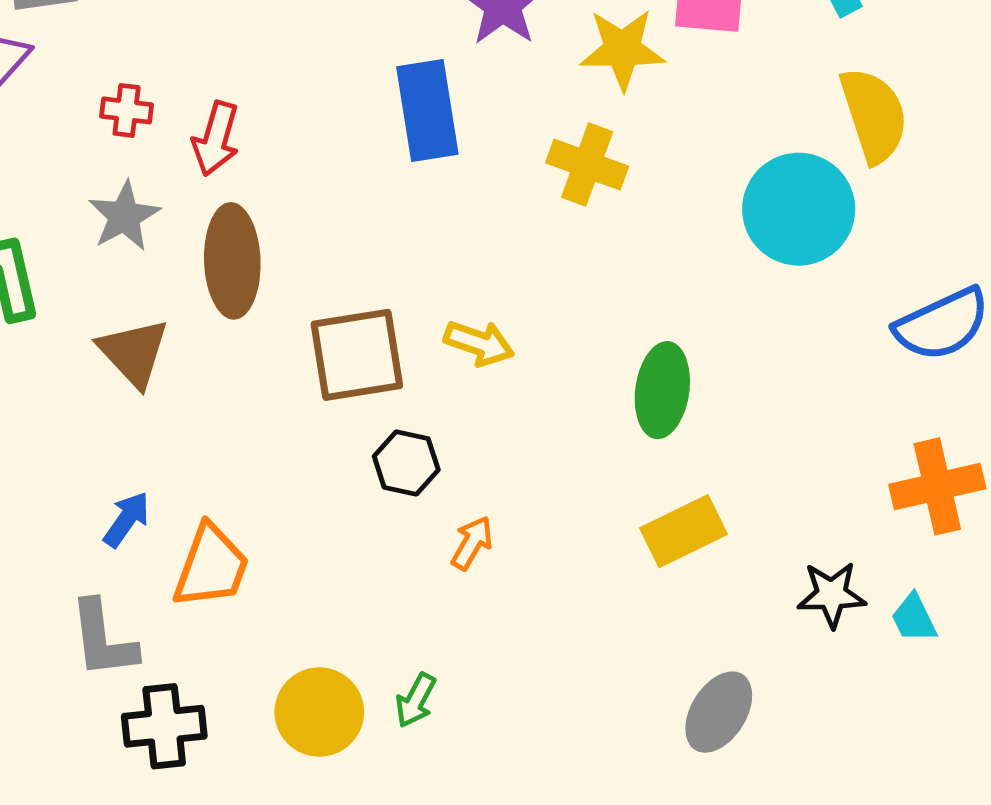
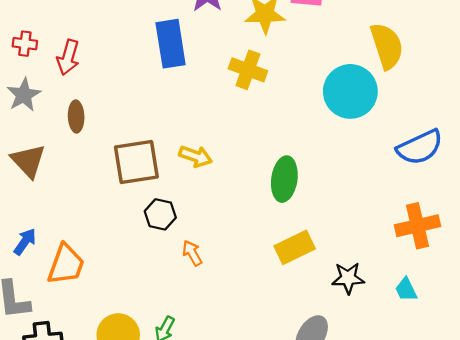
brown ellipse: (232, 261) -> (76, 116), size x0.6
orange arrow: (472, 543) -> (192, 253), turned -60
black star: (832, 595) -> (348, 278), moved

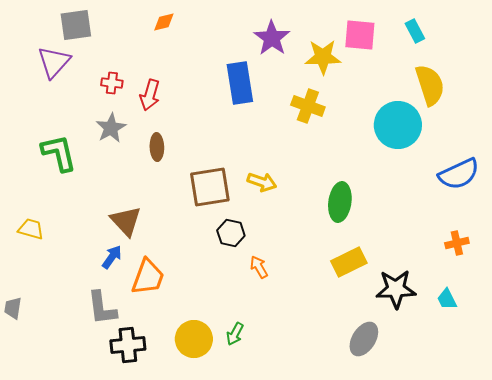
brown triangle: (28, 161) -> (126, 221), moved
orange cross: (417, 226) -> (457, 243), size x0.6
black star: (348, 278) -> (396, 289), size x1.4

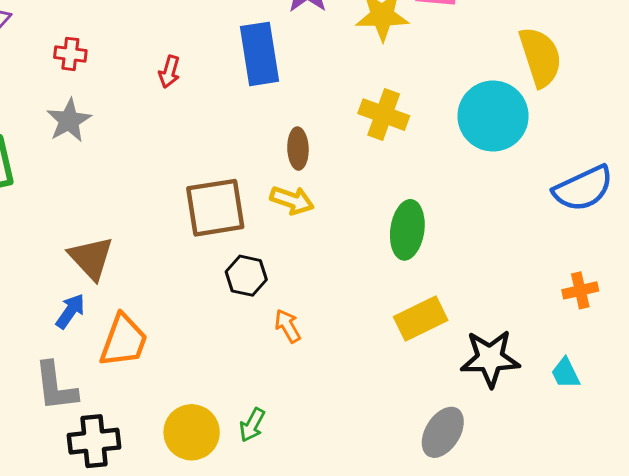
red arrow: (150, 95) -> (169, 72), moved, size x0.7
yellow cross: (308, 106) -> (384, 115), moved
brown ellipse: (157, 147) -> (298, 149), moved

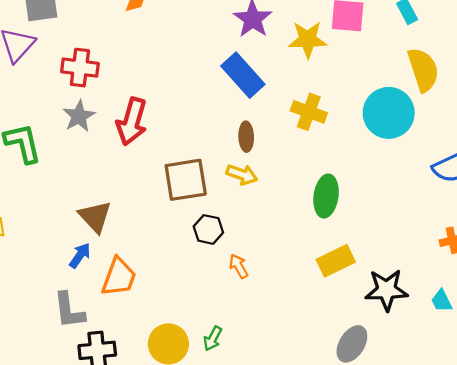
red cross: (70, 54) -> (80, 68), size x1.6
blue rectangle: (260, 54) -> (243, 75), moved, turned -33
red arrow: (169, 72) -> (132, 122), moved, size x2.0

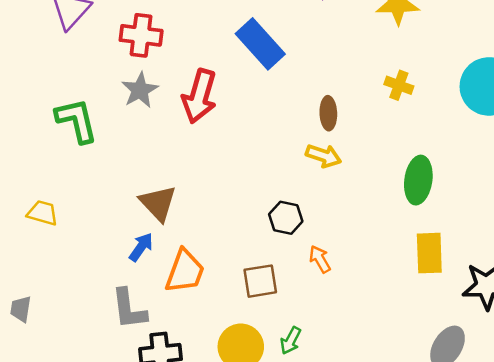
blue rectangle: (243, 75) -> (260, 44), moved
yellow cross: (309, 112) -> (399, 85), size x0.7
brown square: (186, 180) -> (260, 281), moved, size x0.7
yellow rectangle: (336, 261) -> (429, 253), turned -66

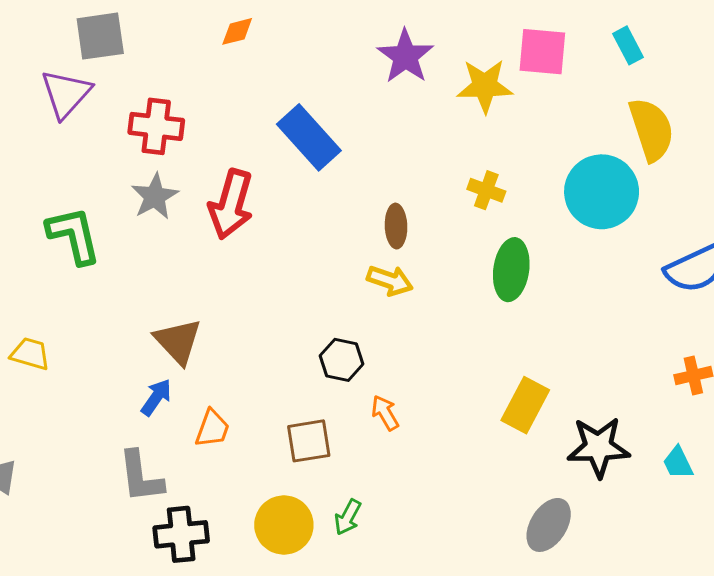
green ellipse: (418, 180) -> (511, 270), moved
yellow rectangle: (429, 253) -> (525, 405), turned 30
orange trapezoid: (185, 271) -> (212, 428), size x0.7

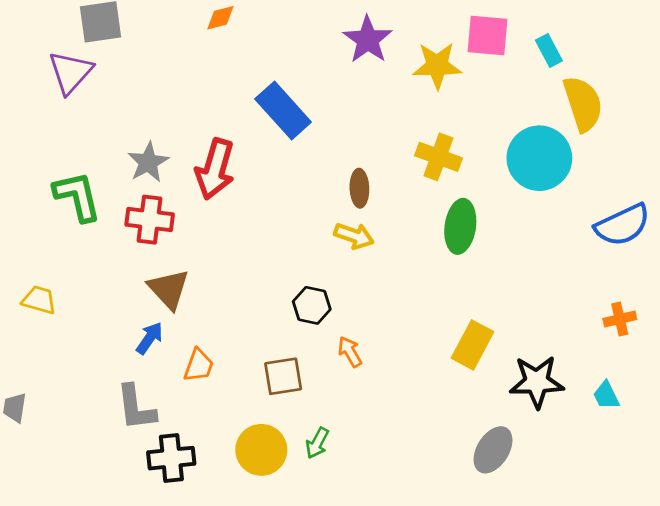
cyan rectangle: (628, 45) -> (549, 51), moved
red cross: (156, 126) -> (150, 220), moved
yellow cross: (486, 190) -> (438, 157), size x1.4

